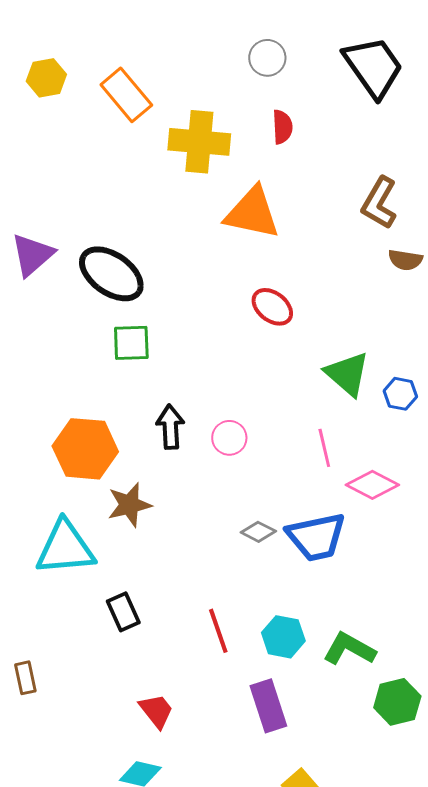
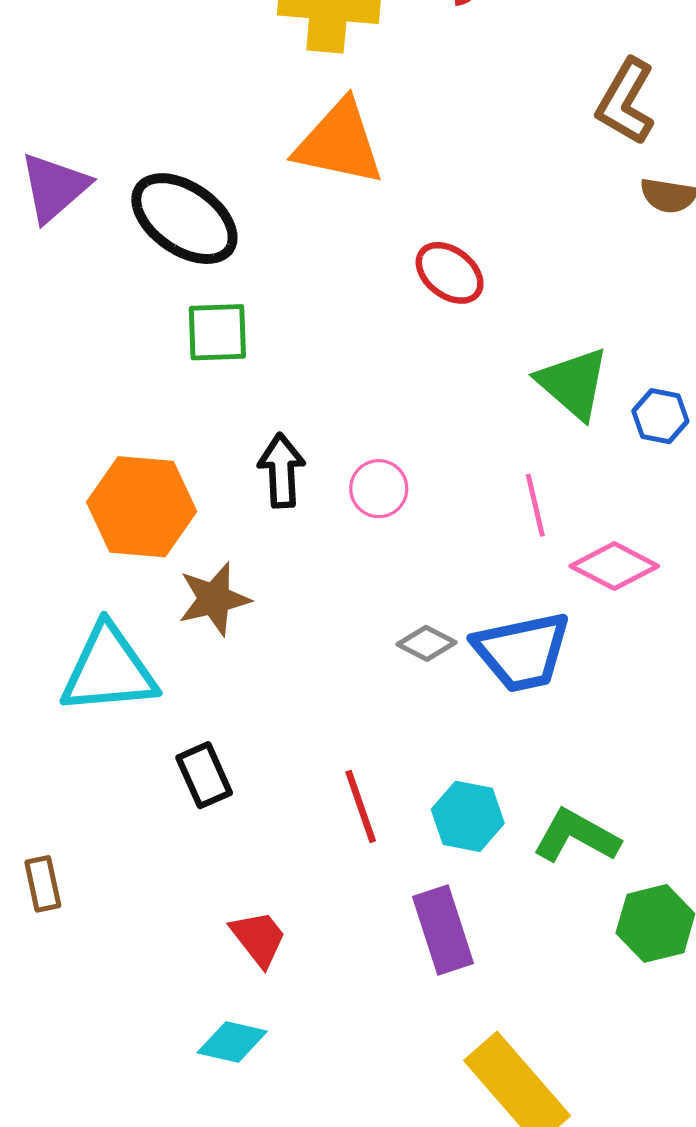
orange triangle: (252, 213) -> (339, 143), moved

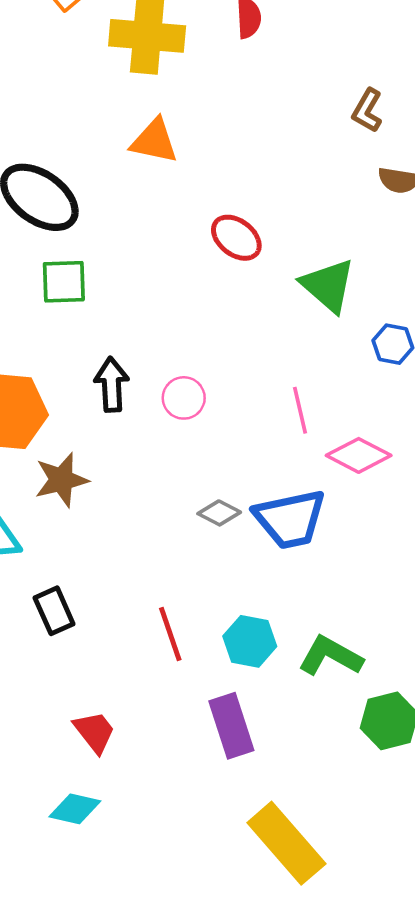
brown L-shape: (626, 102) -> (367, 110), size x0.7
orange triangle: (339, 143) -> (154, 141), size x0.7
green triangle: (573, 383) -> (328, 285), moved

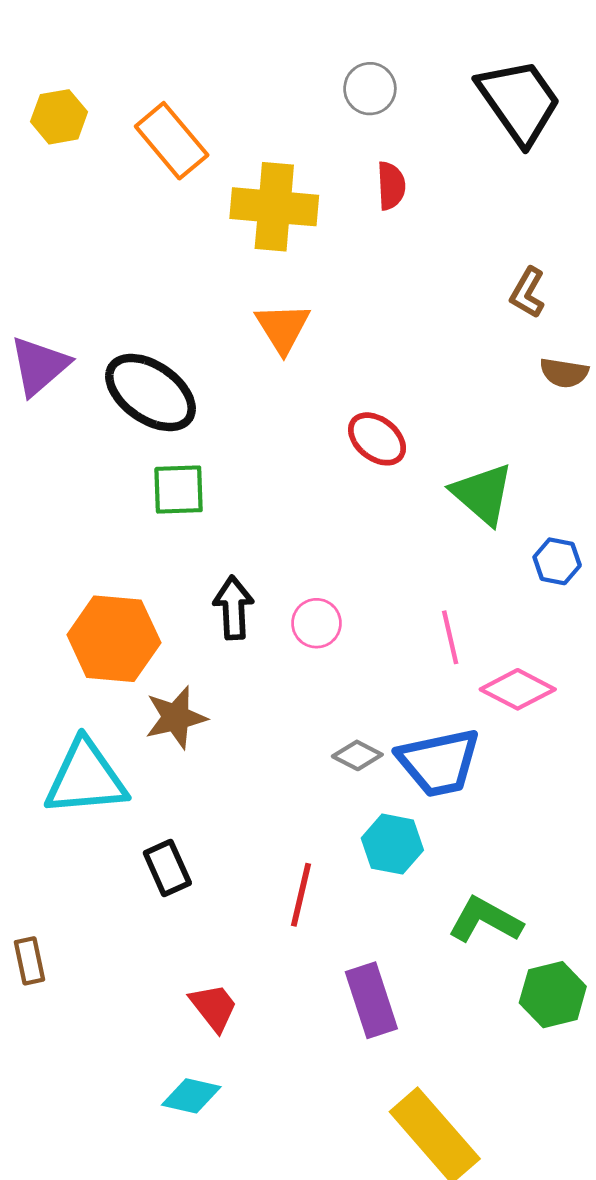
orange triangle: (154, 141) -> (283, 328), turned 46
red line: (170, 634) -> (301, 895), turned 32
cyan hexagon: (250, 641) -> (392, 844), moved

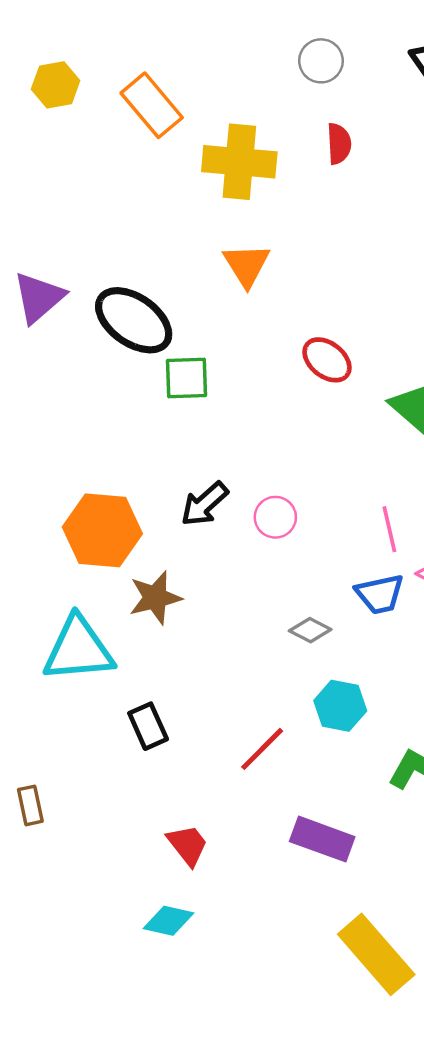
green square: (179, 490) -> (186, 378), moved
black arrow: (233, 608) -> (204, 504), turned -129
blue trapezoid: (439, 762) -> (380, 594), moved, size x0.7
red line: (301, 895) -> (262, 749), turned 32
purple rectangle: (371, 1000) -> (322, 839), turned -52

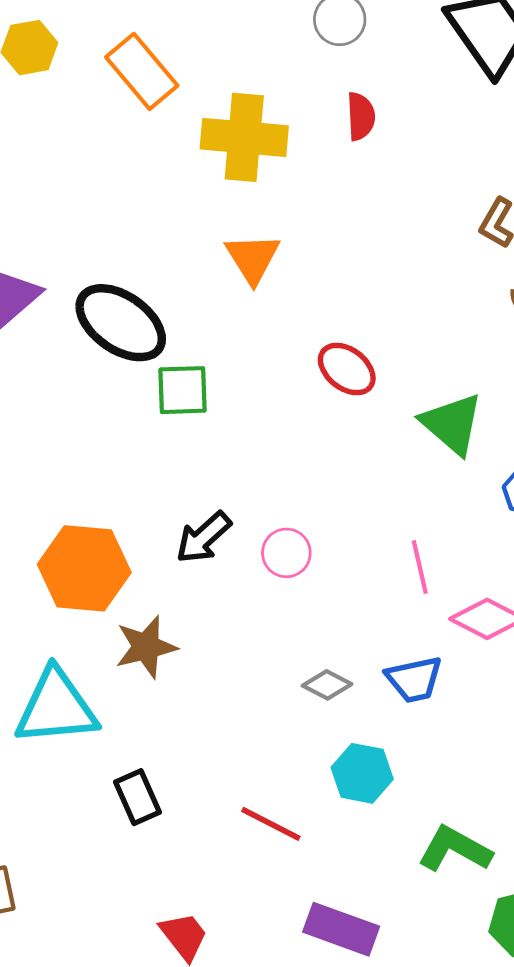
blue trapezoid: (380, 594) -> (414, 679), moved
red line: (262, 749) -> (271, 824), turned 72

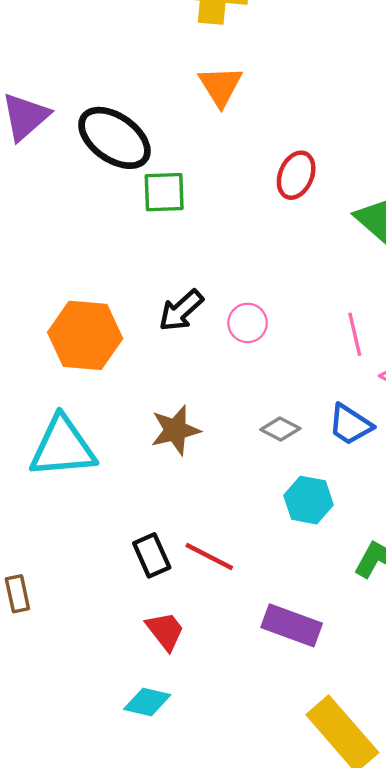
red ellipse: (347, 369) -> (296, 175), turned 75
brown star: (146, 647) -> (175, 430), moved
blue trapezoid: (414, 679) -> (350, 424), turned 45
black rectangle: (138, 797) -> (152, 555), moved
red line: (271, 824) -> (209, 556), moved

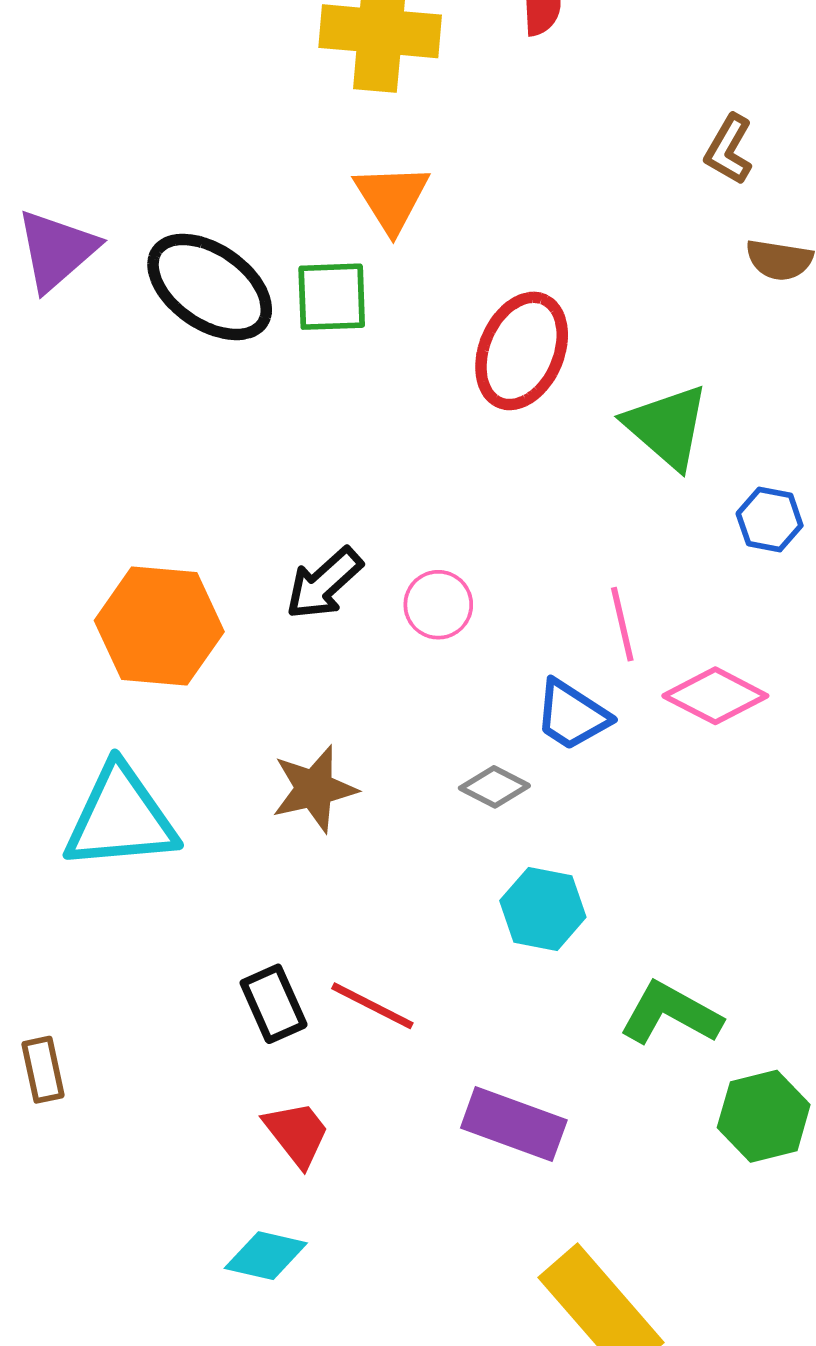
red ellipse: (296, 175) -> (522, 351), size x1.4
green square: (164, 192) -> (332, 297), moved
blue trapezoid: (350, 424) -> (572, 715), moved

